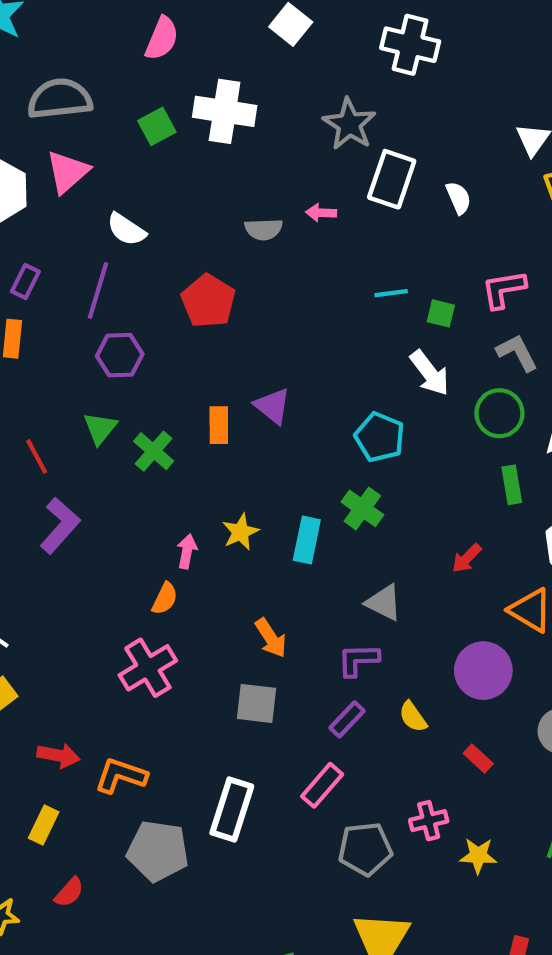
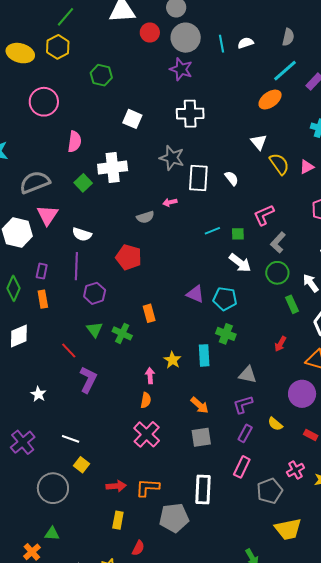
gray L-shape: (517, 353) -> (278, 243), turned -95
purple triangle: (272, 406) -> (195, 294), moved

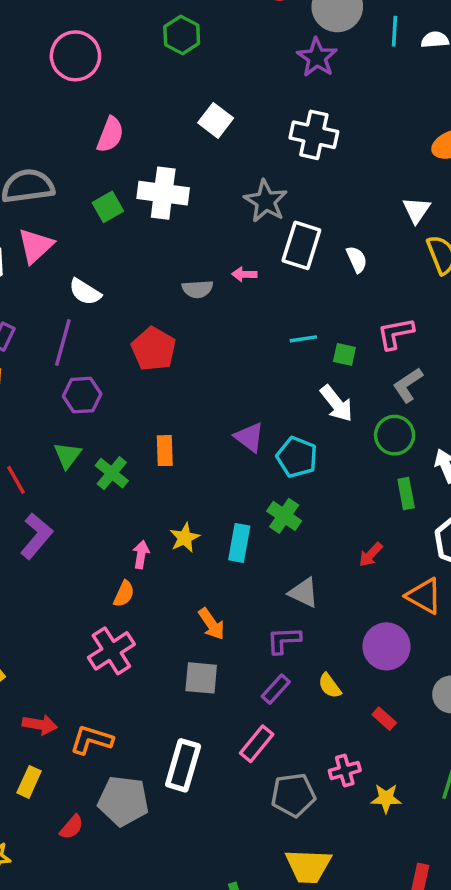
red semicircle: (138, 548) -> (72, 827), moved

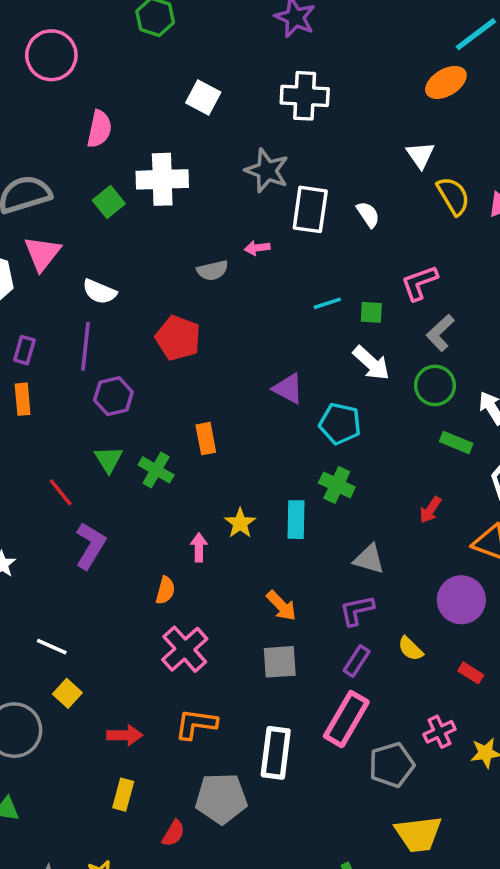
purple triangle: (249, 437) -> (288, 389), moved
green rectangle: (406, 494) -> (456, 442), turned -48
orange semicircle: (124, 594) -> (165, 590), moved
orange L-shape: (91, 740) -> (196, 724), moved
pink rectangle: (257, 744) -> (346, 719), size x1.4

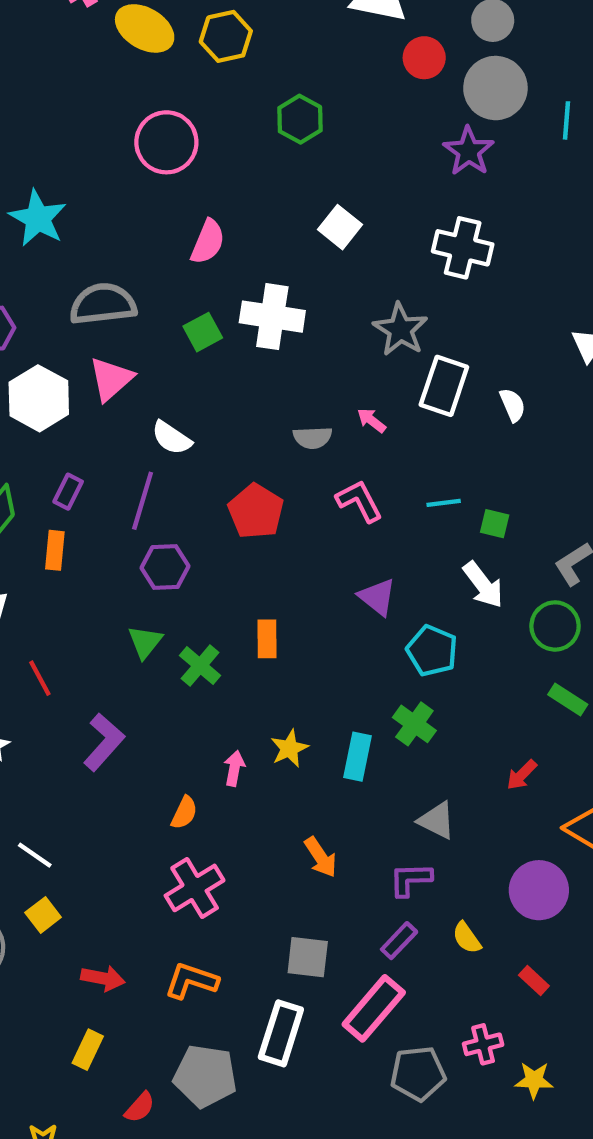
pink arrow: (257, 248) -> (371, 420), turned 35
pink L-shape: (419, 283) -> (359, 501), moved, turned 72
red line: (61, 492) -> (40, 678), moved
gray square: (280, 662) -> (308, 957), moved

